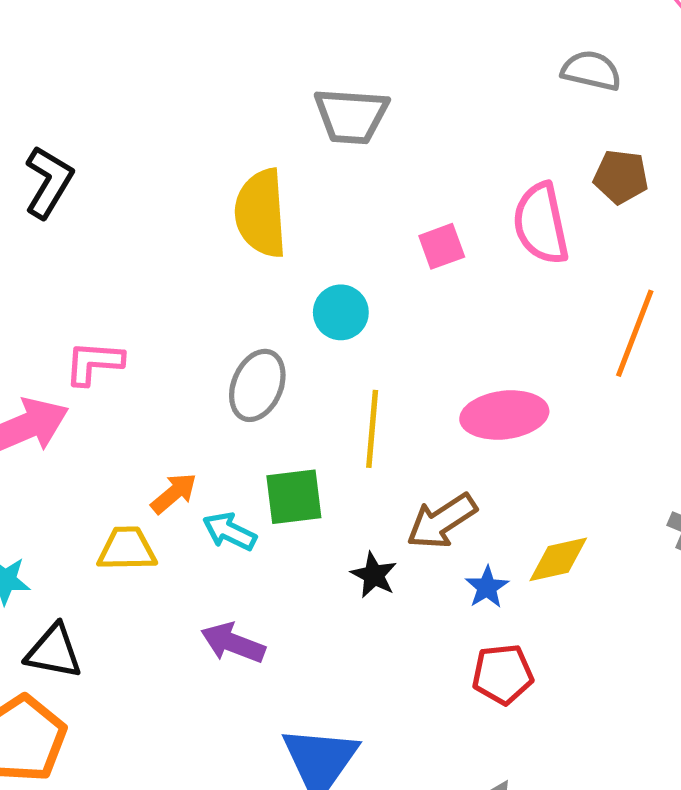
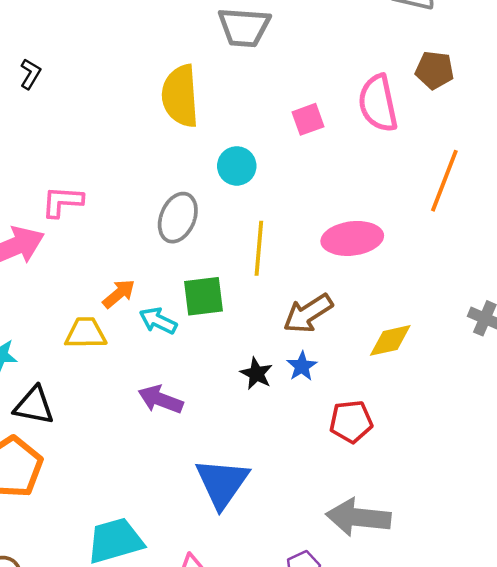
black L-shape: (49, 182) -> (30, 74), size x0.6
black star: (374, 575) -> (256, 374), moved
blue star: (487, 587) -> (302, 366), moved

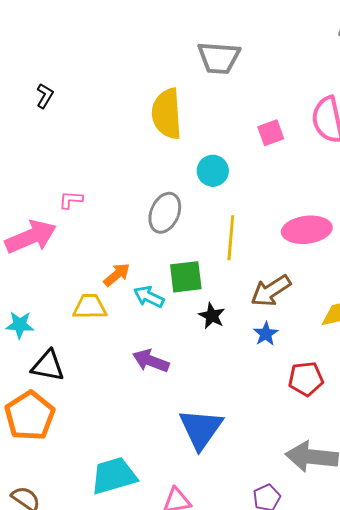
pink L-shape: (62, 202) -> (71, 200), size x0.7
black star: (256, 374) -> (212, 316), moved

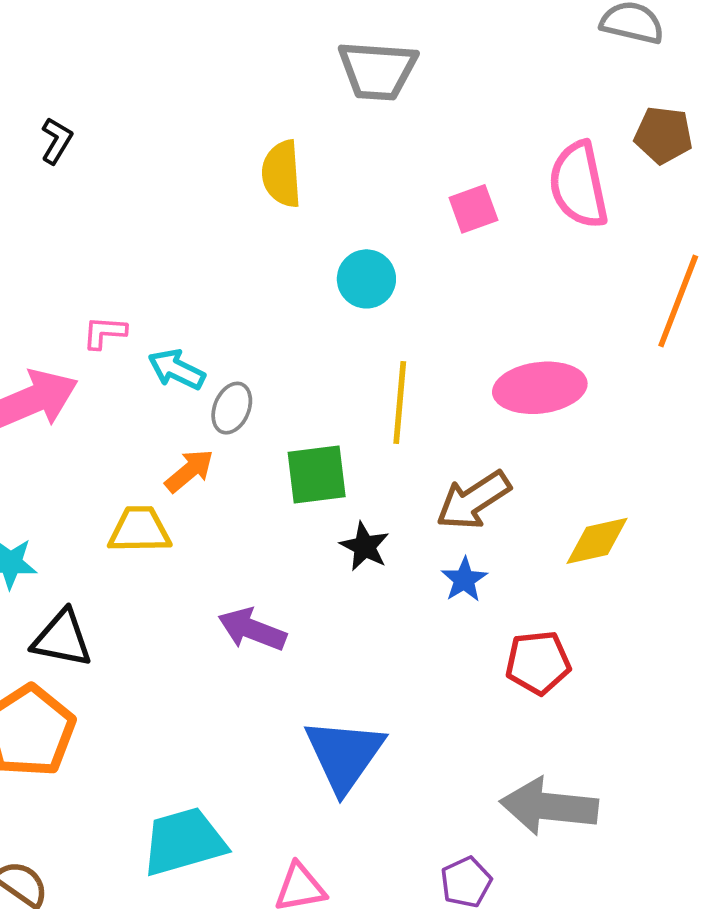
yellow semicircle: (167, 114) -> (282, 174), size x0.7
gray ellipse: (165, 213) -> (232, 408), moved, size x0.7
cyan arrow: (149, 297) -> (176, 369), moved

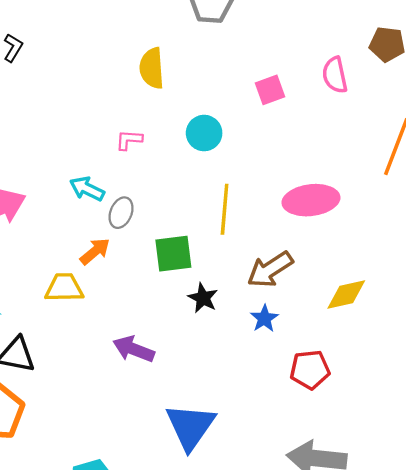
pink semicircle: (579, 185) -> (335, 75), size x0.7
pink L-shape: (105, 332) -> (129, 140), moved

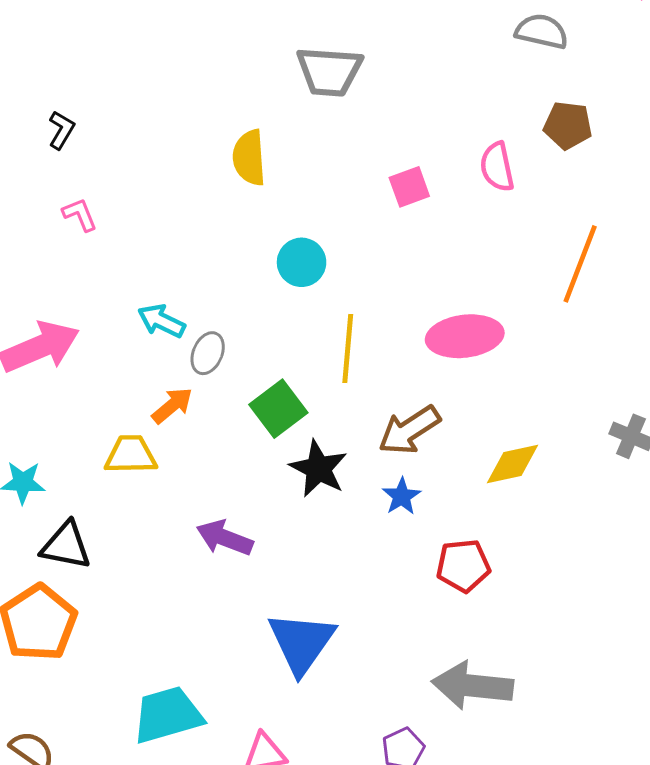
cyan circle: (204, 133) -> (302, 262), moved
pink L-shape: (129, 140) -> (80, 215), moved, turned 64
green square: (173, 254) -> (278, 409), turned -30
black star: (203, 298) -> (318, 469), size x1.4

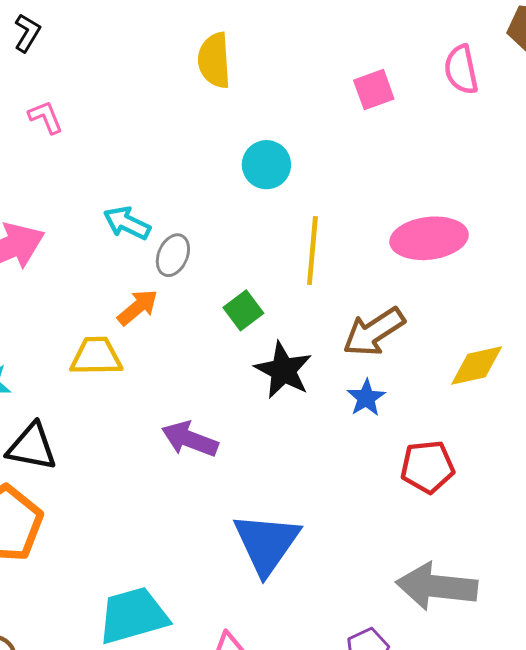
green square: (278, 409) -> (243, 310), size x0.7

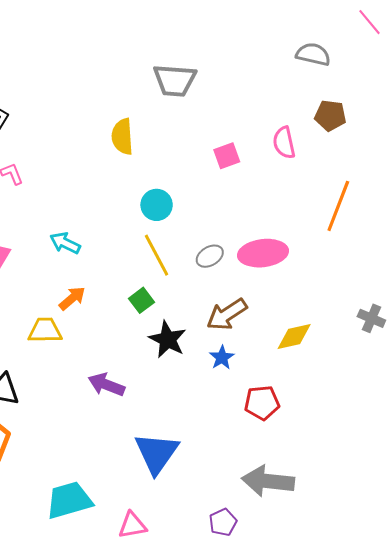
yellow line: (312, 251) -> (157, 255), moved, turned -33
gray ellipse: (173, 255) -> (210, 256), moved, turned 36

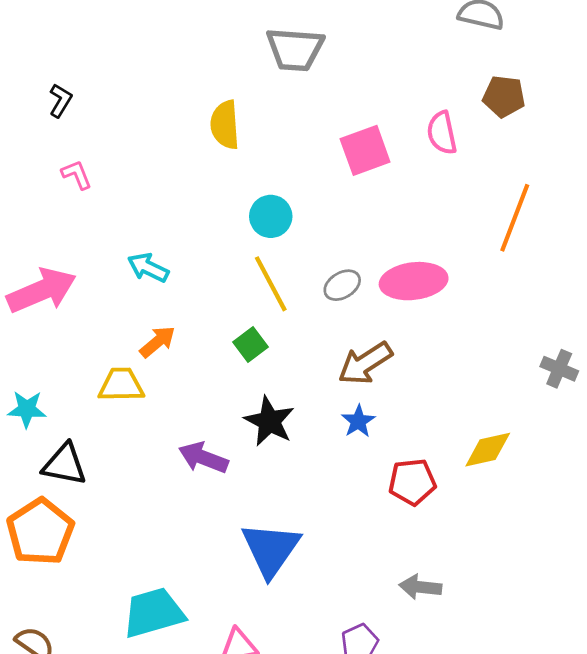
pink square: (227, 156) -> (365, 150), size x1.4
yellow diamond: (294, 336) -> (488, 450), moved
black star: (168, 339) -> (269, 421), moved
gray arrow: (268, 481) -> (420, 587), size x0.6

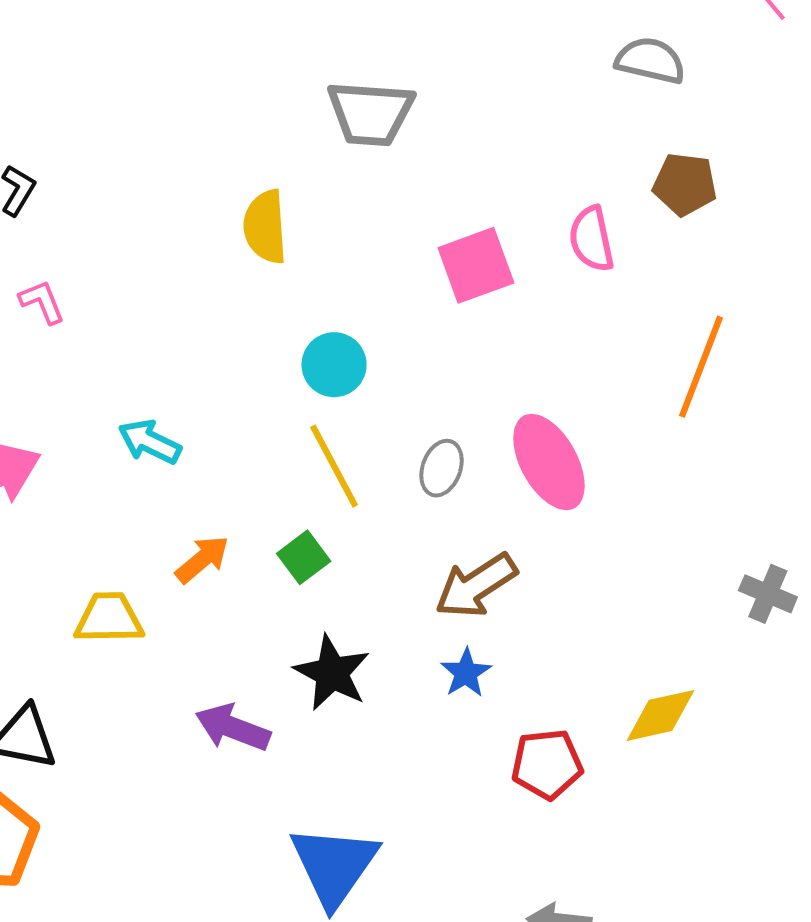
pink ellipse: (414, 281) -> (549, 462), turned 68
gray ellipse: (342, 285) -> (442, 468), turned -39
orange arrow: (158, 342) -> (202, 559), moved

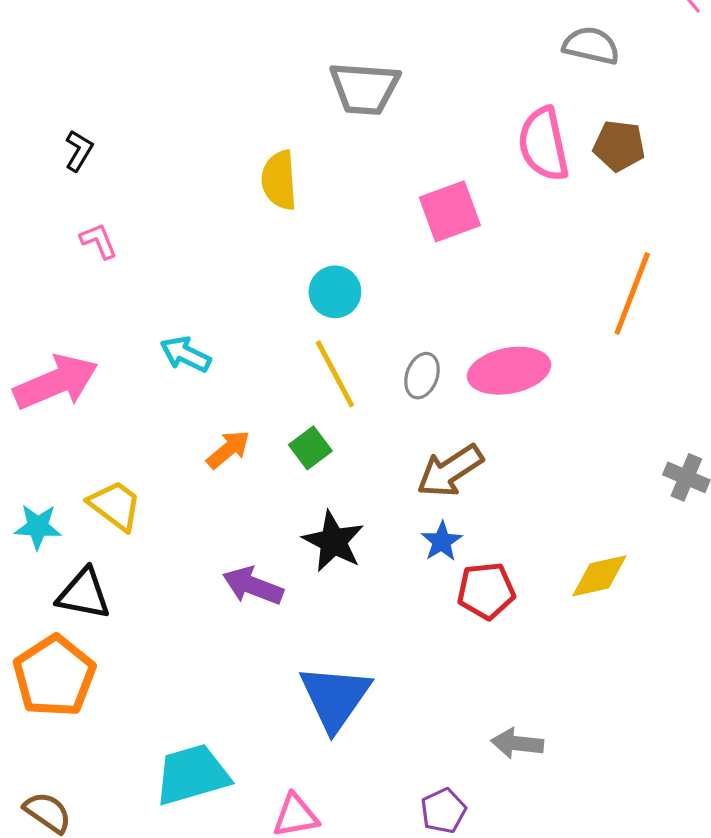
pink semicircle: (592, 239) -> (544, 144), moved, size x1.4
pink ellipse: (549, 462) -> (509, 371), turned -72
yellow trapezoid: (109, 618) -> (115, 505), moved, turned 38
red pentagon: (547, 764) -> (486, 591), moved

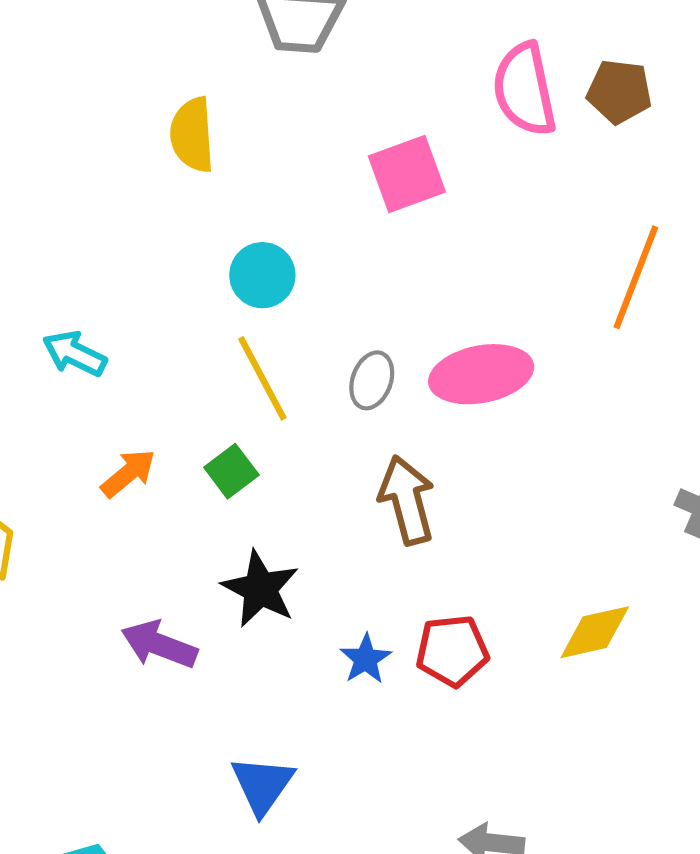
brown arrow: (450, 471) -> (407, 500), turned 108
blue star: (442, 541) -> (366, 659), moved
blue triangle: (335, 697) -> (262, 785), size x0.7

